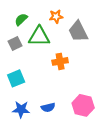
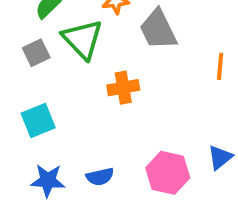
green triangle: (39, 36) -> (83, 39), turned 45

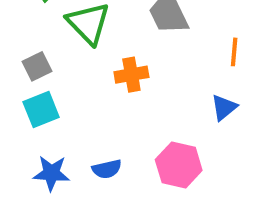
gray square: (36, 53) -> (37, 66), moved
blue triangle: (220, 157) -> (224, 107), moved

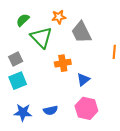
blue triangle: (224, 107) -> (83, 80), moved

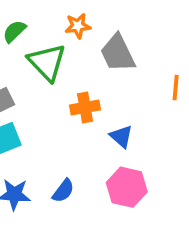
blue triangle: (83, 80) -> (121, 136), turned -40
blue semicircle: (51, 110) -> (63, 191), turned -40

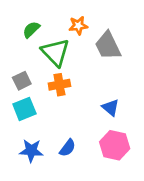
orange cross: (85, 107) -> (59, 85), moved

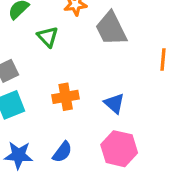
green triangle: (55, 52) -> (48, 37), size x0.6
orange cross: (59, 85) -> (66, 97), moved

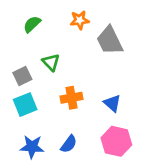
green triangle: (48, 37) -> (51, 62), moved

